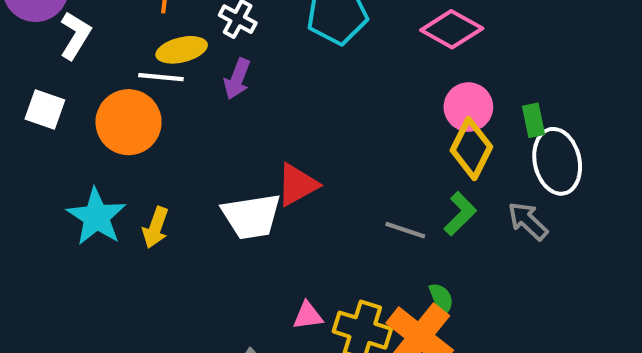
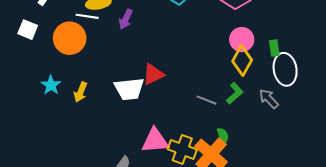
cyan star: (96, 217) -> (51, 85), size x0.7
pink triangle: (308, 316) -> (155, 141), size x1.8

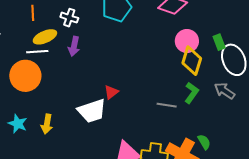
red triangle: (153, 74) -> (111, 92), size x0.7
green semicircle: (223, 136) -> (204, 142), moved

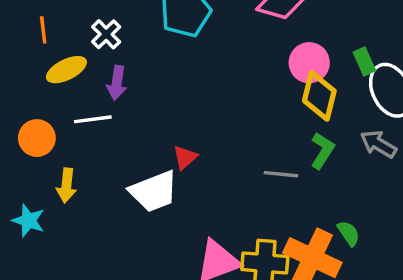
white cross: (69, 18) -> (106, 34), turned 30
white line: (37, 52) -> (93, 119), moved
orange circle: (25, 76) -> (37, 138), size x0.7
yellow arrow: (47, 124) -> (66, 185), moved

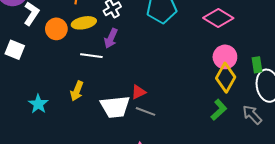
orange circle: (37, 138) -> (56, 29), moved
gray line: (281, 174) -> (145, 111), moved
yellow arrow: (66, 185) -> (77, 91), moved

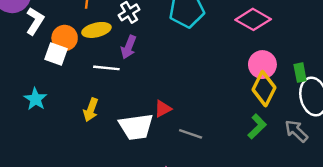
white square: (15, 50) -> (56, 54), moved
cyan star: (38, 104) -> (35, 99), moved
gray line: (145, 111) -> (191, 134), moved

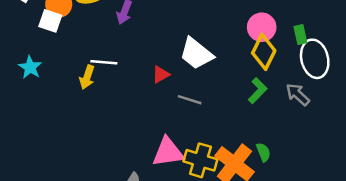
white line: (106, 68) -> (104, 62), moved
white trapezoid: (136, 127) -> (196, 54), moved, turned 48

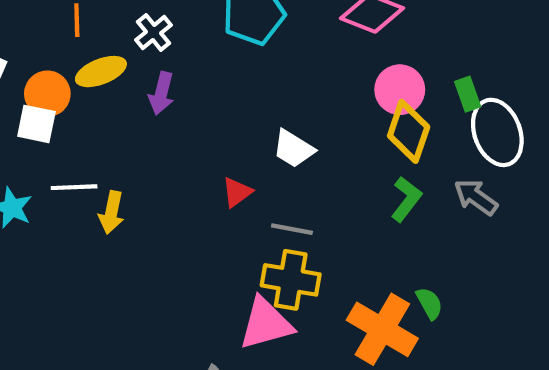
white trapezoid: (196, 54) -> (293, 149), size x0.7
white line: (104, 62) -> (74, 187), moved
yellow cross: (200, 160) -> (291, 280), moved

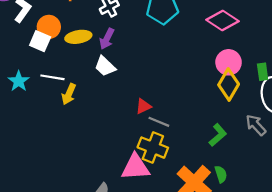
yellow ellipse: (101, 72) -> (78, 37), moved
white trapezoid: (293, 149) -> (105, 66), moved
red triangle: (237, 192) -> (143, 106), moved
green L-shape: (406, 199) -> (218, 135), moved

